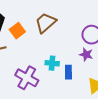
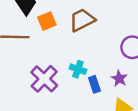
purple star: (86, 54) -> (119, 79), moved
blue rectangle: (68, 72) -> (94, 84), turned -32

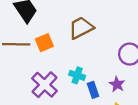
orange square: (47, 21) -> (44, 43), moved

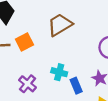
purple cross: (45, 85) -> (28, 84), size x0.7

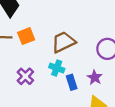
brown trapezoid: (60, 25) -> (63, 42), moved

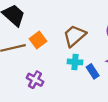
purple cross: (25, 76) -> (35, 80), moved

